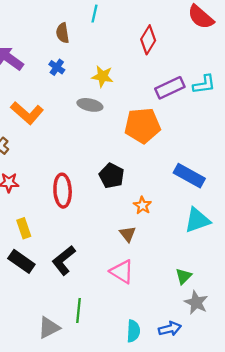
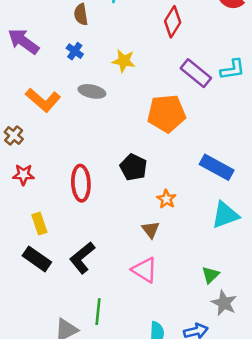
purple rectangle: (170, 88) -> (196, 73), turned 64
gray ellipse: (90, 105) -> (92, 91), moved

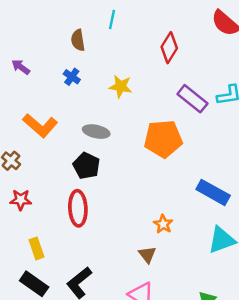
purple arrow: (23, 41) -> (21, 67), size x0.6
gray ellipse: (92, 91) -> (96, 132), moved
black pentagon: (133, 167) -> (86, 166), moved

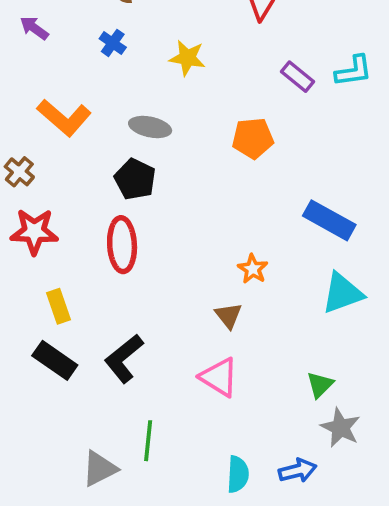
purple rectangle: (192, 99) -> (298, 77), size x0.7
orange pentagon: (163, 139) -> (253, 138), size x0.7
red star: (21, 200) -> (34, 232), size x1.4

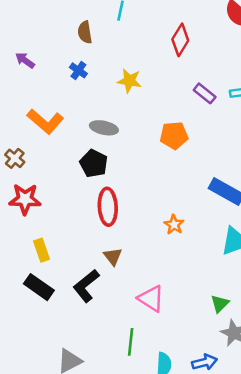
red ellipse: (122, 245) -> (108, 207), moved
brown triangle: (228, 316) -> (113, 256), moved
green line: (148, 441) -> (131, 342), moved

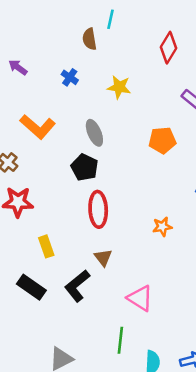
brown semicircle: (85, 32) -> (90, 39), moved
gray ellipse: (104, 128) -> (94, 133), turned 55
orange star: (174, 225) -> (162, 227), turned 30
yellow rectangle: (42, 250) -> (46, 246), moved

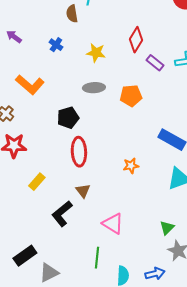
red diamond: (169, 48) -> (136, 40), moved
gray ellipse: (94, 133) -> (94, 88), moved, turned -70
black pentagon: (85, 167) -> (68, 118), turned 30
yellow rectangle: (46, 246) -> (37, 182), turned 60
black rectangle: (31, 287) -> (25, 256), moved, turned -70

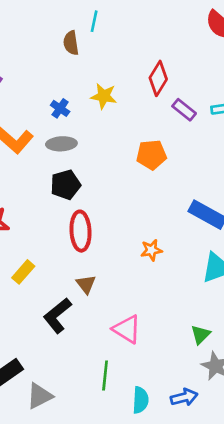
blue cross: (56, 45) -> (60, 108), moved
gray ellipse: (94, 88) -> (61, 144), moved

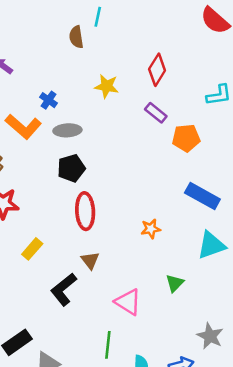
blue cross: (60, 108) -> (49, 100), moved
purple rectangle: (184, 110) -> (156, 113), moved
orange pentagon: (151, 155) -> (186, 138), moved
green triangle: (200, 335) -> (175, 283), moved

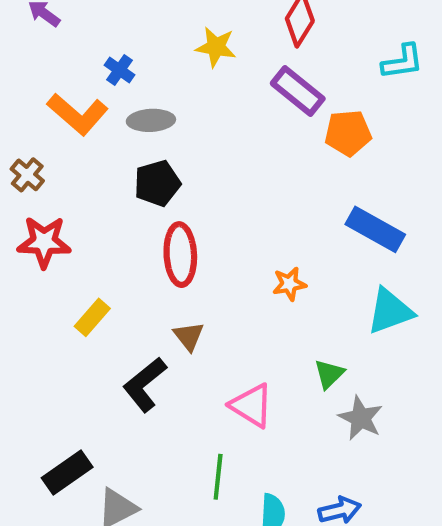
purple rectangle: (156, 113) -> (298, 91), size x1.4
gray star: (210, 336) -> (361, 418), moved

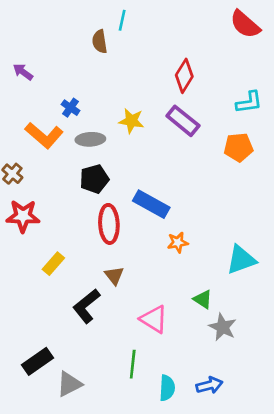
yellow star: (216, 47) -> (131, 121), moved
orange pentagon: (348, 133) -> (238, 147), moved
blue rectangle: (375, 229) -> (151, 204), moved
green triangle: (329, 374) -> (203, 299), turned -42

